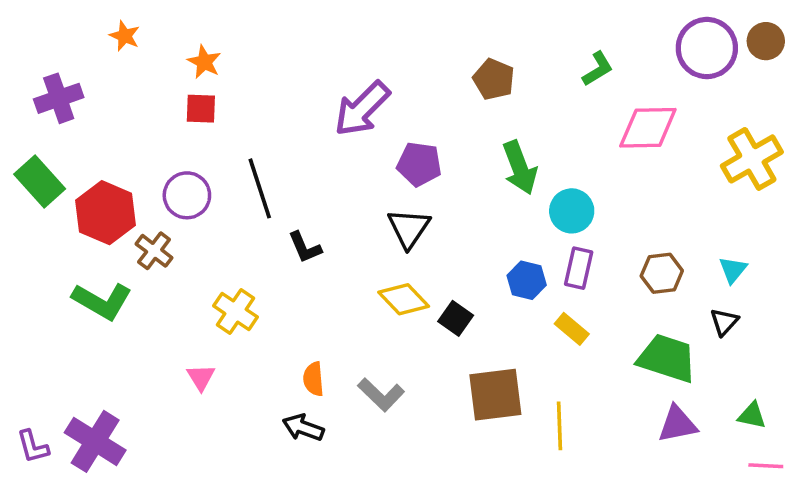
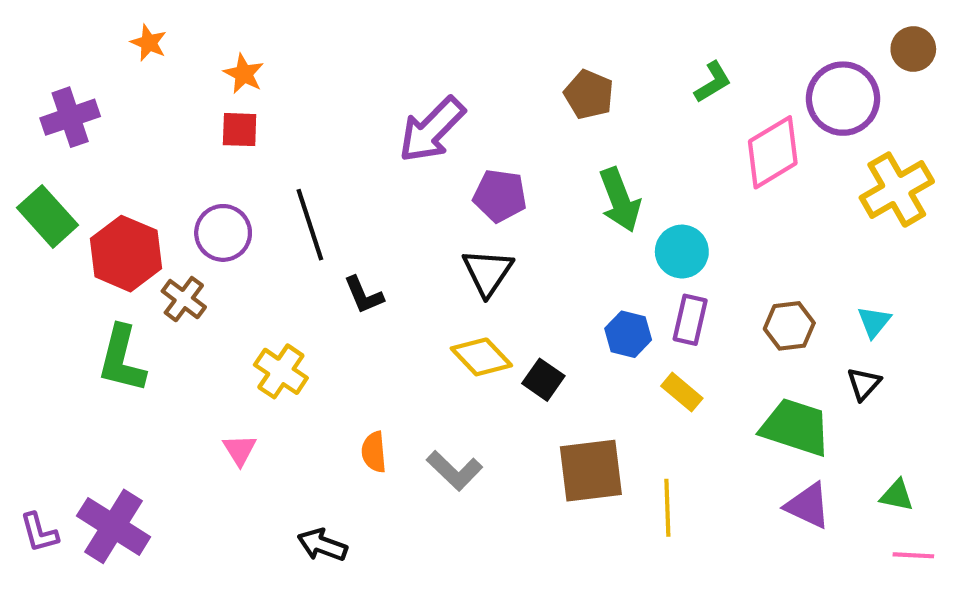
purple circle: (707, 48) -> (843, 99), moved
pink diamond: (648, 128) -> (773, 152), turned -30
green L-shape: (102, 301) -> (122, 359), turned 74
purple triangle: (677, 424) -> (808, 506), turned 36
black arrow: (303, 428) -> (322, 545), moved

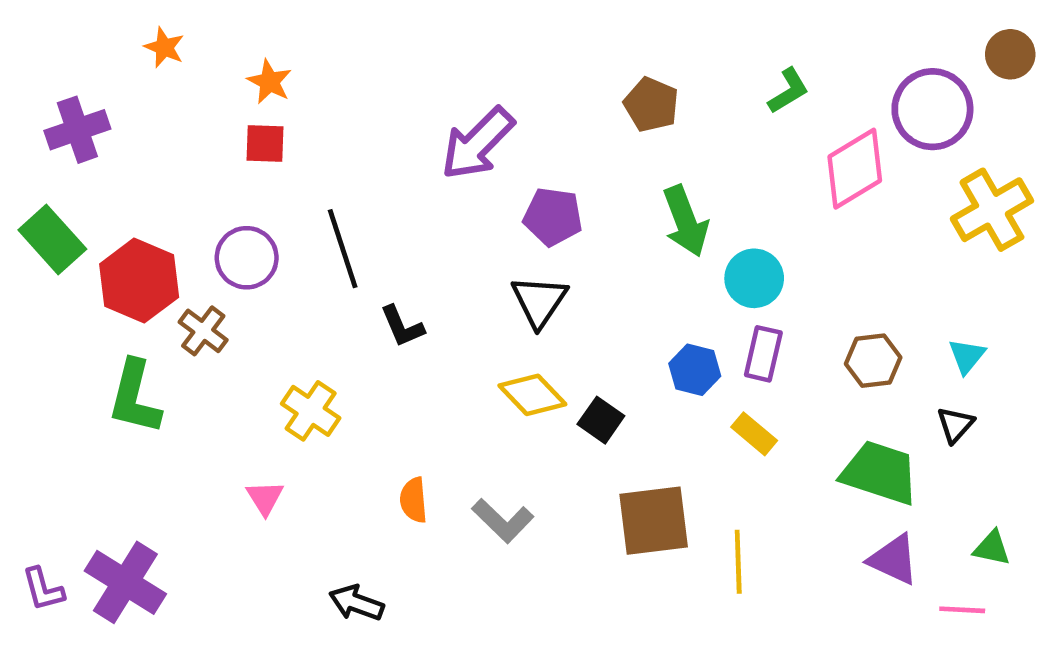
pink line: (913, 555) -> (962, 610), moved

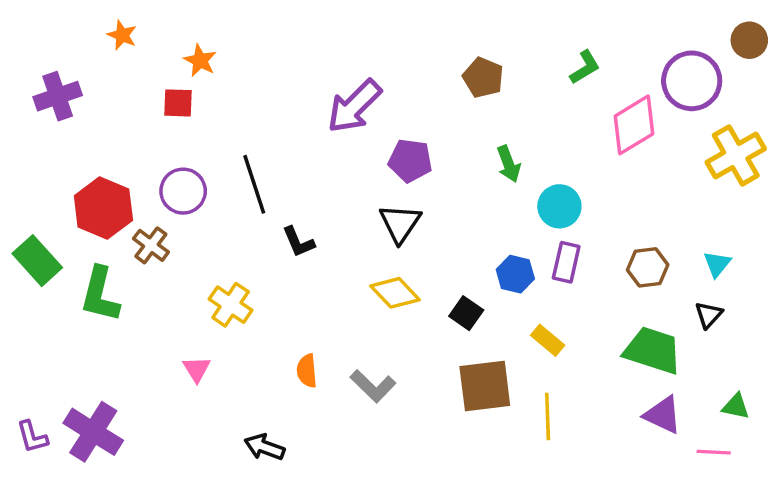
red square: (265, 143) -> (178, 103), moved
green arrow: (686, 221) -> (509, 164), size x0.7
green rectangle: (52, 239) -> (37, 261), moved
black square: (601, 420) -> (466, 313), moved
yellow rectangle: (754, 434) -> (548, 340), moved

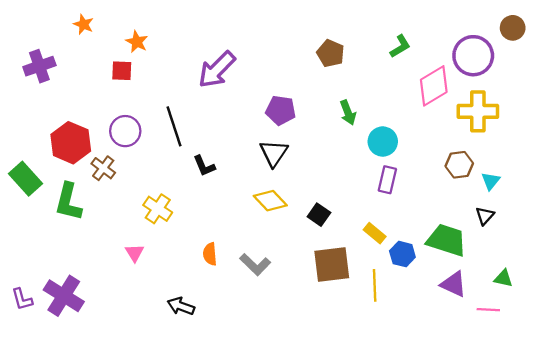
purple arrow: (354, 106) -> (217, 70), moved
yellow cross: (736, 155) -> (478, 111), moved, turned 30
brown hexagon: (648, 267) -> (459, 165), moved
blue hexagon: (515, 274) -> (402, 254), moved

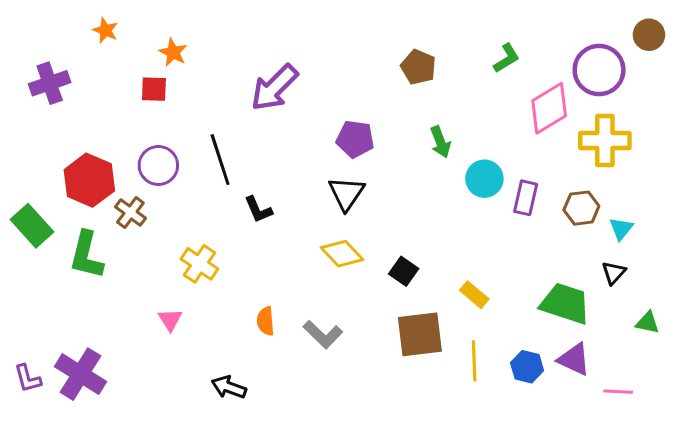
purple rectangle: (387, 180) -> (526, 198), moved
blue hexagon: (402, 254) -> (527, 367), moved
green triangle: (503, 278) -> (647, 323), moved

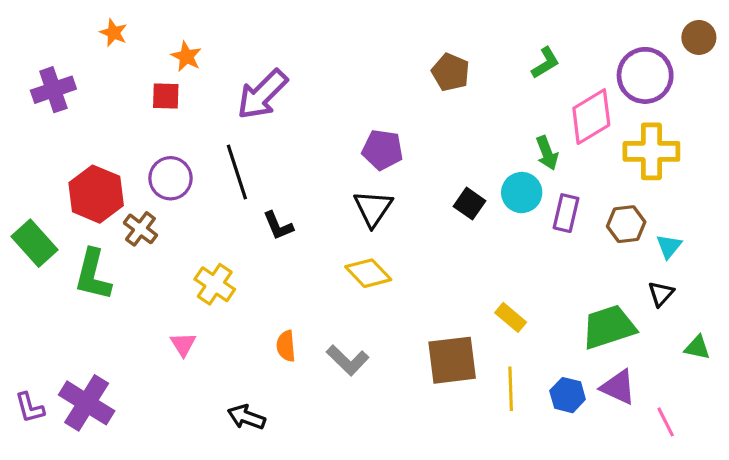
purple arrow: (274, 88) -> (262, 94), moved
green arrow: (440, 142) -> (547, 153), moved
black square: (404, 271) -> (469, 204), moved
green trapezoid: (565, 304) -> (609, 327), turned -36
pink line: (618, 392) -> (666, 422), turned 60

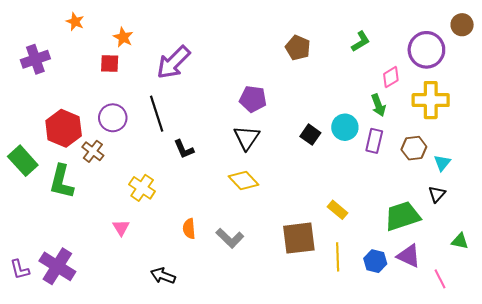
pink diamond: (591, 117) -> (391, 77), size x0.6
green arrow: (547, 153) -> (378, 105), moved
green triangle: (697, 348) -> (460, 241), moved

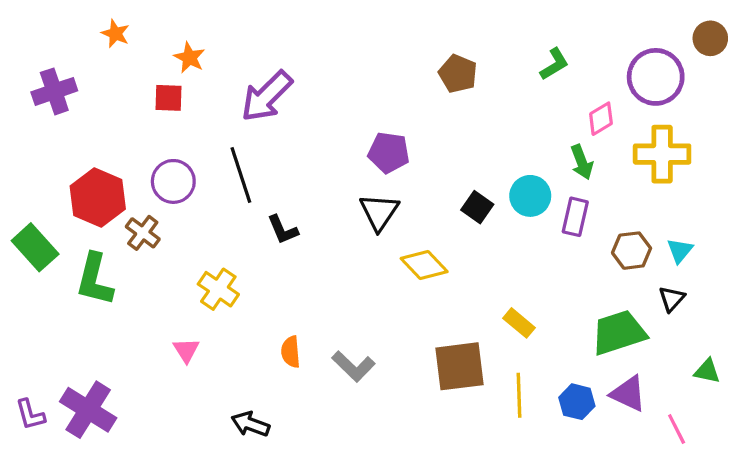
brown hexagon: (414, 148) -> (632, 251), moved
yellow diamond: (243, 181) -> (424, 265), moved

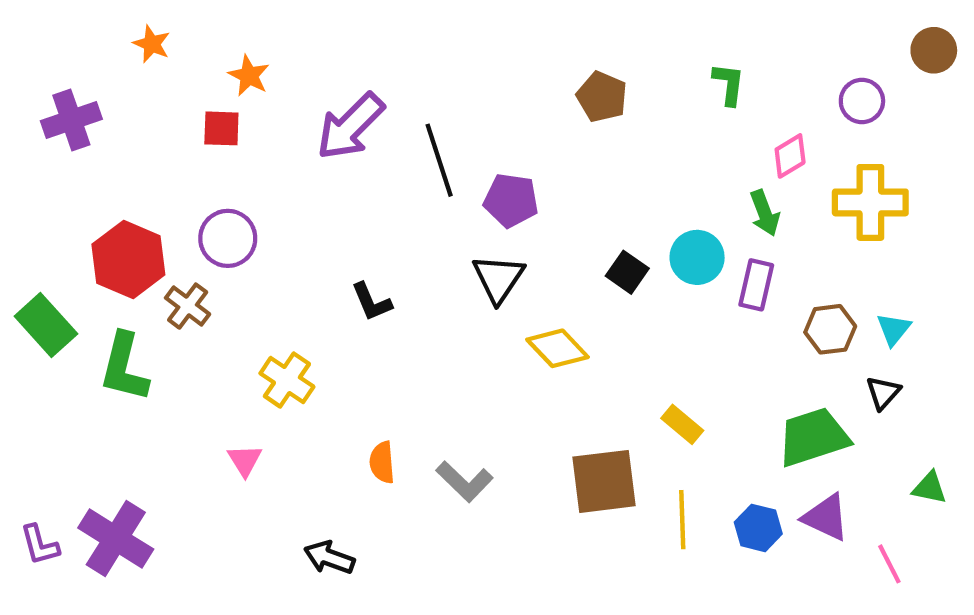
green L-shape: (554, 64) -> (729, 84), turned -52
purple circle: (656, 77) -> (862, 101), size x0.6
black line: (241, 175) -> (439, 160), moved

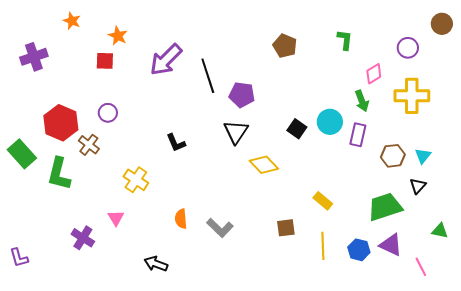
purple circle: (228, 238) -> (108, 113), size x0.7
brown square: (604, 481) -> (286, 228), size x0.6
purple cross: (116, 539) -> (83, 238), moved, size x0.7

